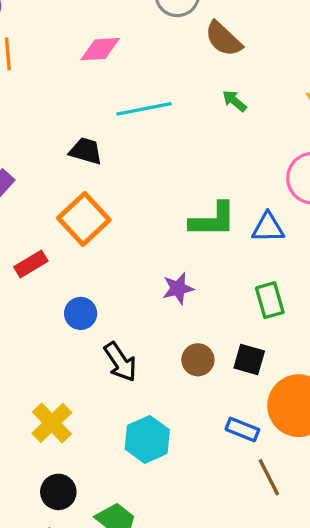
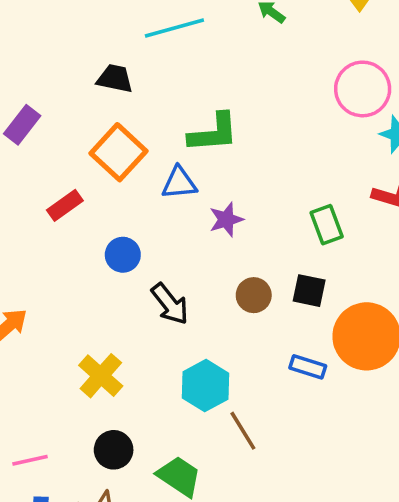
green L-shape: (213, 220) -> (213, 133), moved
blue triangle: (268, 228) -> (179, 183), moved
brown line: (269, 477) -> (243, 431), moved

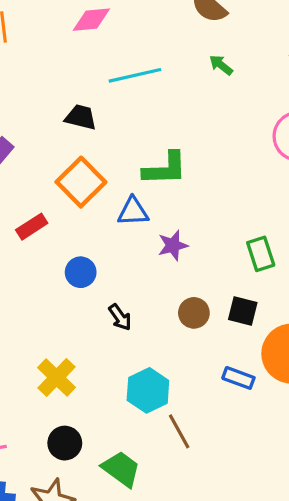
black arrow: (170, 304) -> (120, 317), size x0.7

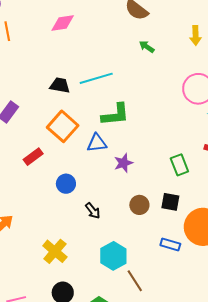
cyan line: (135, 75) -> (96, 78), moved

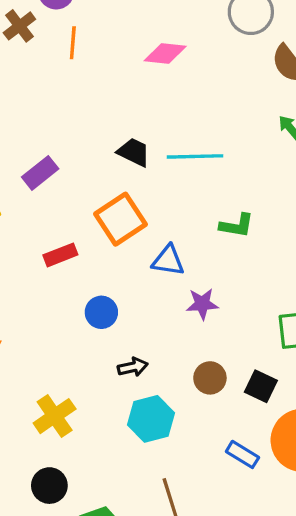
green L-shape: (115, 115) -> (237, 226), moved, size x0.7
black arrow: (93, 211) -> (133, 367), turned -78
cyan hexagon: (113, 256) -> (151, 419), moved

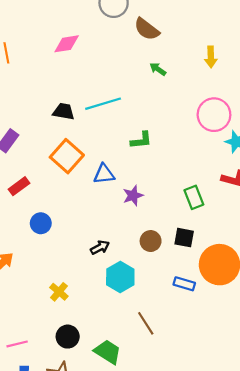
red rectangle: (60, 255) -> (19, 186), moved
blue circle: (101, 312) -> (41, 223), moved
yellow cross: (55, 416) -> (59, 292), size x0.7

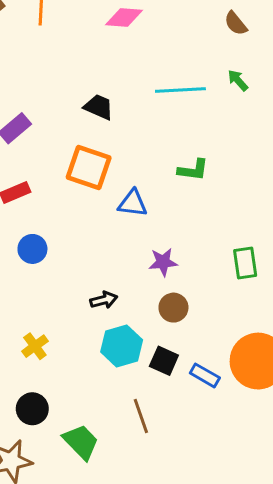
brown semicircle: (147, 29) -> (236, 23), size x0.7
cyan line: (103, 104) -> (180, 90), moved
orange square: (67, 156) -> (89, 167), turned -36
purple star: (133, 196) -> (163, 262), moved
black square: (184, 238) -> (164, 361), moved

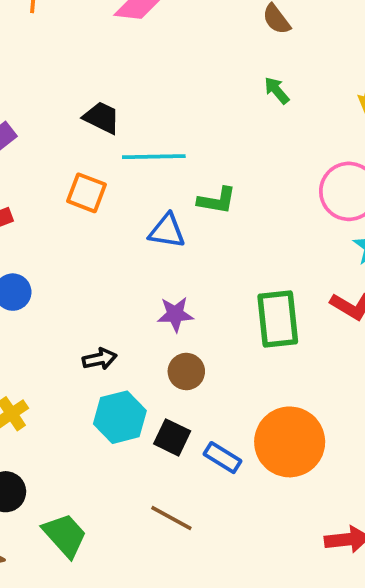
cyan line: (180, 90) -> (154, 157), moved
orange square: (89, 167) -> (86, 193), size x0.7
blue triangle: (133, 203) -> (167, 231), moved
green rectangle: (245, 263) -> (278, 319), size x1.4
brown line: (141, 416) -> (171, 518), moved, turned -44

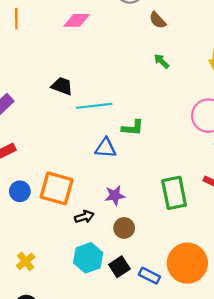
orange square: (86, 193) -> (57, 188), moved, size x1.5
black arrow: (100, 359) -> (84, 217), moved
black square: (172, 437) -> (119, 267), turned 36

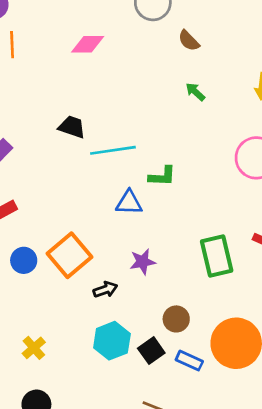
orange square: (57, 188) -> (69, 255), turned 36
brown circle: (124, 228) -> (176, 319), moved

